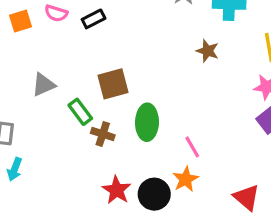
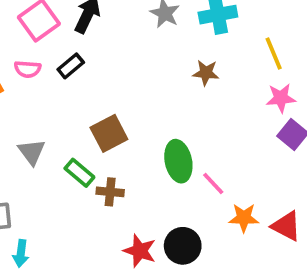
gray triangle: (43, 85) -> (32, 152), turned -30
green ellipse: (147, 122) -> (178, 161), moved
orange star: (186, 179) -> (244, 218), moved, turned -30

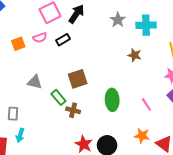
pink semicircle: (28, 69) -> (40, 38), turned -32
gray triangle: (32, 152) -> (35, 82), turned -49
pink line: (213, 184) -> (146, 104), moved

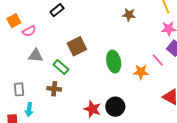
pink semicircle: (40, 38) -> (29, 31), moved
pink line: (146, 104) -> (158, 60), moved
brown cross: (73, 110) -> (54, 89), moved
orange star: (142, 136) -> (141, 72), moved

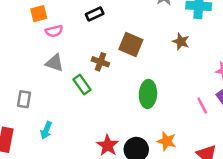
brown square: (77, 46) -> (131, 45), moved, turned 36
orange star: (141, 72) -> (167, 141), moved
brown cross: (54, 89) -> (100, 62), moved
cyan arrow: (29, 109) -> (46, 130), moved

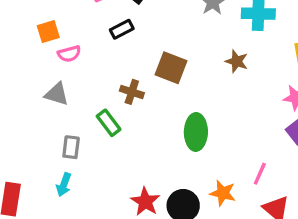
gray triangle: (55, 63) -> (57, 94), moved
gray rectangle: (24, 99) -> (71, 147), moved
pink line: (202, 105) -> (260, 174), moved, turned 54

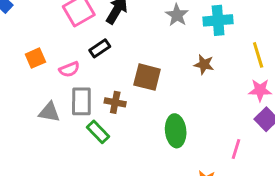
pink semicircle: (69, 54) -> (69, 69), moved
gray rectangle: (71, 147) -> (81, 101), moved, size x1.4
pink line: (260, 174) -> (236, 149), moved

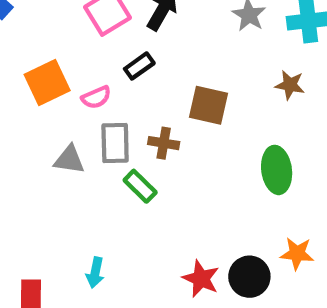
orange square: (35, 58) -> (47, 82), size x1.5
green ellipse: (176, 131) -> (277, 170), moved

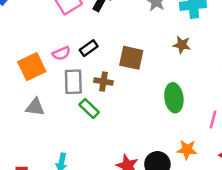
black rectangle: (139, 66) -> (89, 48), moved
orange square: (47, 82) -> (32, 67), moved
gray triangle: (69, 160) -> (35, 107), moved

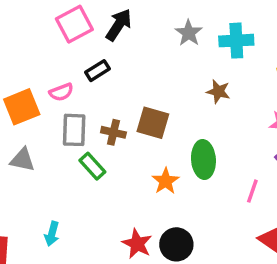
black rectangle: (89, 48) -> (97, 71), moved
brown square: (131, 58) -> (153, 123), moved
orange star: (187, 150) -> (166, 181), moved, turned 30

